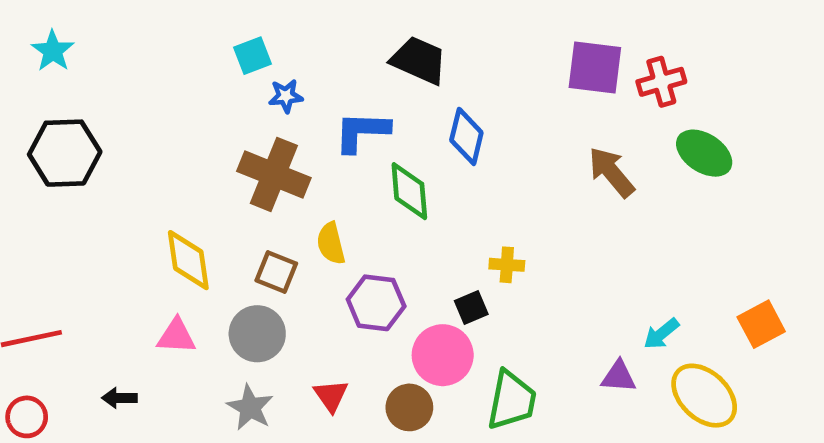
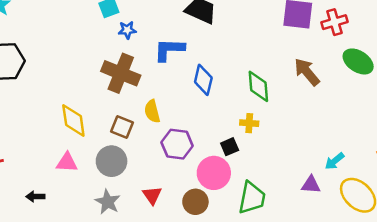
blue diamond: (466, 136) -> (203, 80), moved
green diamond: (409, 191) -> (258, 86), moved

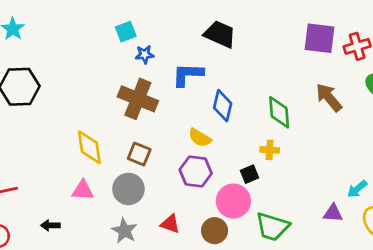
yellow semicircle: (152, 111) -> (200, 138), moved, turned -45
red triangle: (152, 195) -> (170, 224), turned -36
green trapezoid: (252, 198) -> (272, 227), turned 96

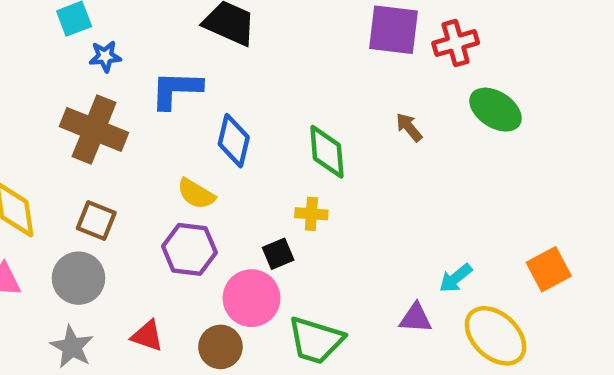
brown arrow: (329, 97) -> (409, 127), size x0.6

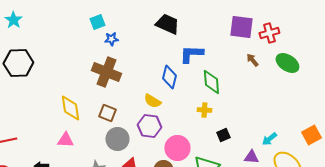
blue L-shape: (176, 90) -> (191, 54), moved
brown arrow: (409, 127) -> (252, 60), moved
black square: (278, 254) -> (223, 135), moved
gray circle: (79, 278) -> (117, 139), moved

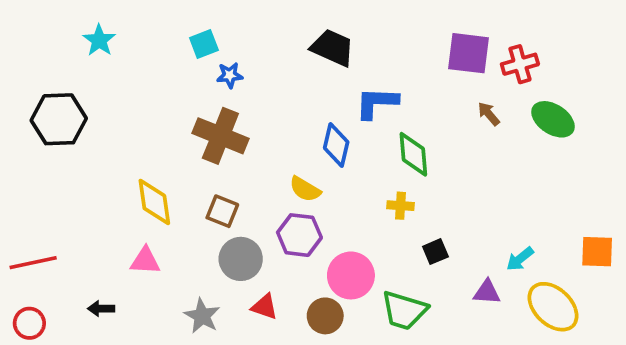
cyan star: (13, 20) -> (99, 40), moved
orange square: (311, 135) -> (597, 252), turned 30

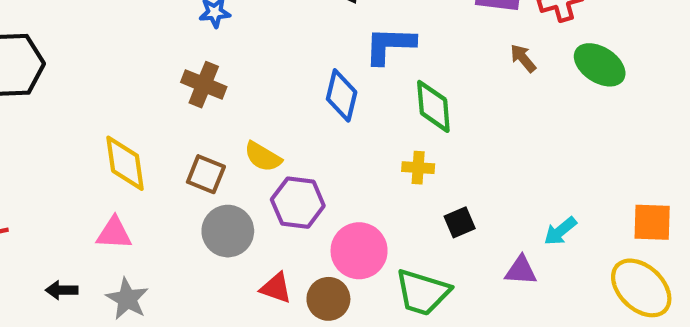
brown cross: (220, 136) -> (204, 85), size x0.7
yellow semicircle: (305, 189) -> (263, 157), moved
red triangle: (265, 307) -> (276, 288), moved
yellow ellipse: (553, 307) -> (641, 288), moved
gray star: (202, 316) -> (127, 299), moved

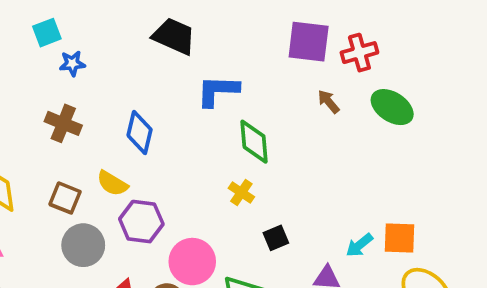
blue diamond: (342, 95) -> (140, 133), moved
yellow cross: (418, 168) -> (241, 192), turned 30
orange square: (652, 222) -> (399, 238), moved

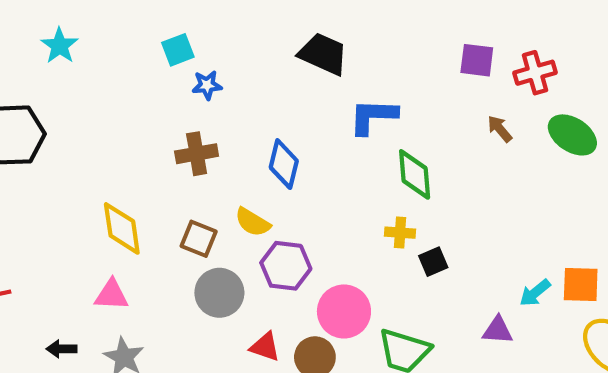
purple square: (309, 42) -> (477, 60), size x0.7
brown cross: (63, 123) -> (197, 154), turned -32
yellow cross: (241, 192) -> (400, 233), turned -30
black square: (276, 238) -> (433, 262), moved

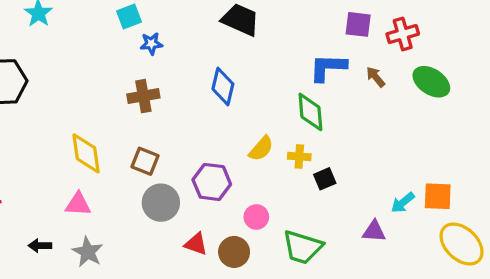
blue L-shape: (373, 116) -> (328, 67), moved
blue diamond: (284, 164) -> (223, 87), moved
yellow semicircle: (253, 222) -> (261, 149), moved, turned -80
pink circle: (344, 311) -> (256, 217), size x0.6

